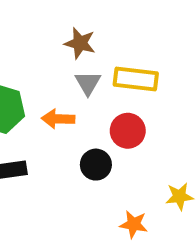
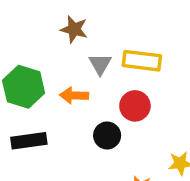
brown star: (80, 43) -> (74, 29), moved

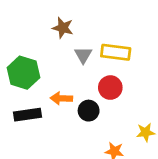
orange arrow: (74, 95) -> (61, 98), moved

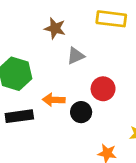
yellow rectangle: (116, 52) -> (111, 19), moved
gray triangle: (83, 55) -> (76, 56), turned 36

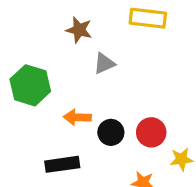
red circle: (103, 89) -> (151, 132), moved
black rectangle: (19, 116) -> (62, 164), moved

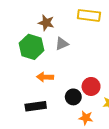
green hexagon: (30, 85) -> (32, 47), moved
black circle: (111, 132) -> (73, 97), moved

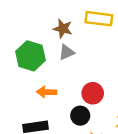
brown star: (46, 23) -> (63, 29), moved
red circle: (91, 86) -> (93, 93), moved

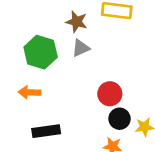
orange arrow: (47, 92) -> (29, 92), moved
black circle: (80, 116) -> (120, 119), moved

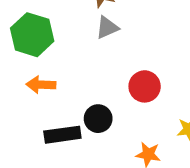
green hexagon: (41, 52) -> (32, 35), moved
black circle: (120, 119) -> (98, 119), moved

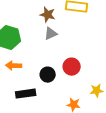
black circle: (98, 119) -> (48, 75), moved

